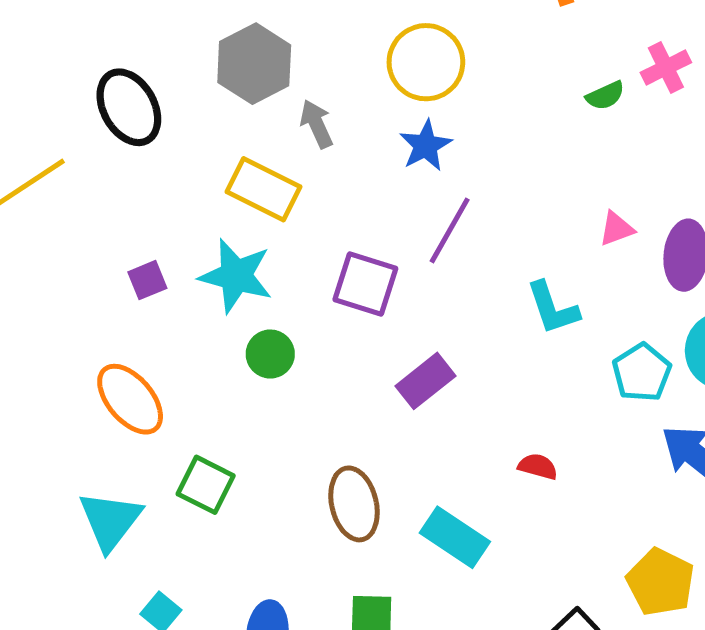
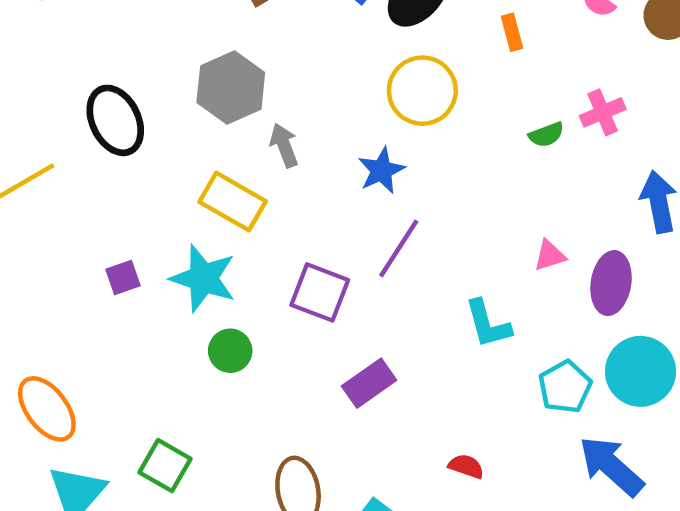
yellow circle: (426, 62) -> (422, 91), moved
orange ellipse: (130, 399) -> (47, 409), moved

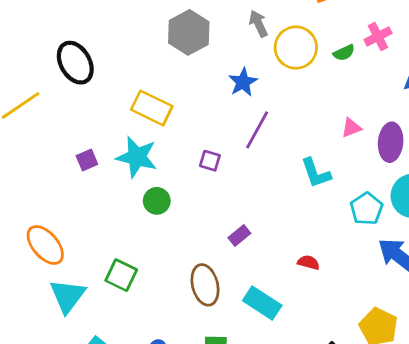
gray hexagon: (231, 88) -> (189, 32), moved
yellow circle: (422, 91) -> (296, 48), moved
gray arrow: (284, 145) -> (258, 24), moved
purple square: (320, 292) -> (210, 161), size x0.6
purple rectangle: (369, 383) -> (239, 235), moved, size x0.7

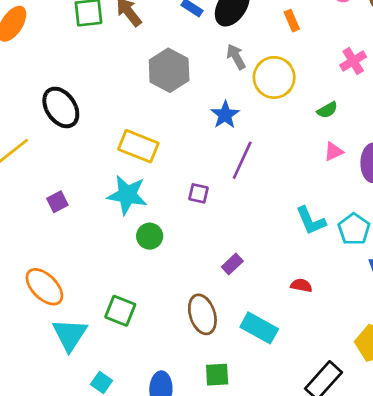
green semicircle: (344, 53) -> (327, 110), moved
purple square: (87, 160) -> (57, 202), moved
cyan L-shape: (316, 173) -> (311, 221), moved

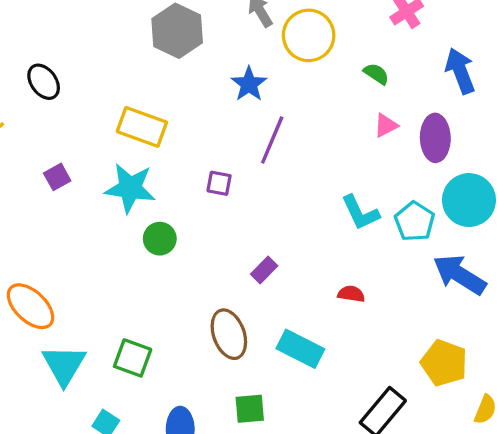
black ellipse: (61, 107) -> (44, 82), size x0.7
green semicircle: (327, 110) -> (376, 74), turned -115
purple square: (57, 202) -> (57, 177), moved
green square: (120, 311) -> (133, 358), moved

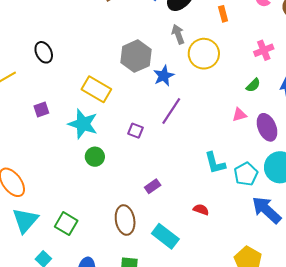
gray hexagon: (177, 31) -> (136, 56), moved
green semicircle: (376, 74) -> (253, 85), moved, turned 91
purple ellipse: (435, 138) -> (267, 127), turned -32

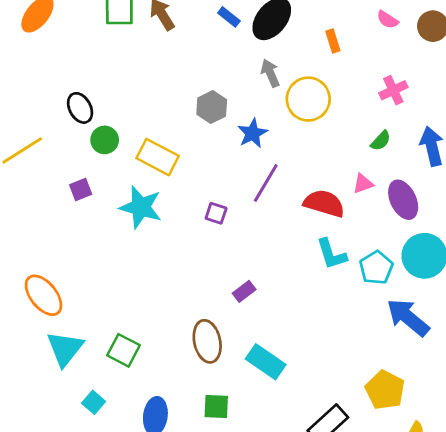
gray hexagon: (136, 56) -> (212, 107), size x0.7
green circle: (95, 157) -> (105, 140), moved
red semicircle: (201, 210) -> (324, 203), moved, size x1.8

